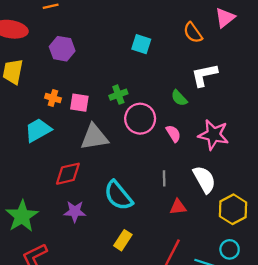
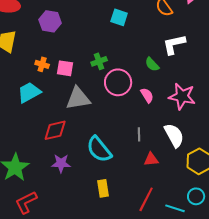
yellow rectangle: (123, 240) -> (103, 188), turned -42

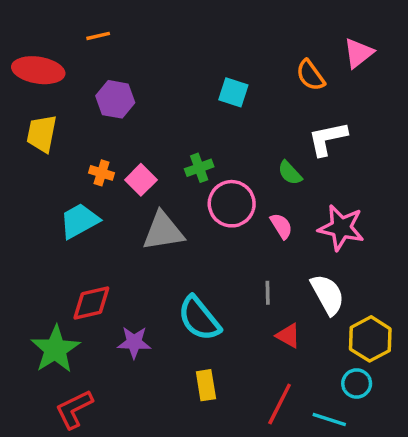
pink square: (65, 68) -> (141, 180), turned 36
red diamond: (55, 130) -> (91, 303), moved
red triangle: (151, 159) -> (288, 336), turned 35
cyan circle: (196, 196) -> (357, 383), moved

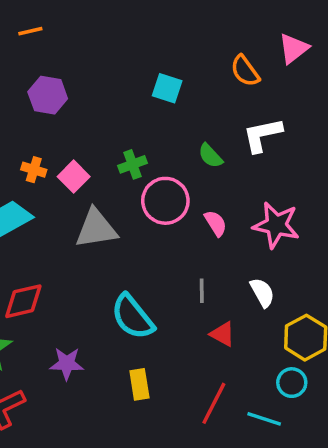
green semicircle: (290, 173) -> (210, 156), moved
white semicircle: (328, 294) -> (262, 293), size x0.7
purple star: (134, 342) -> (67, 364), moved

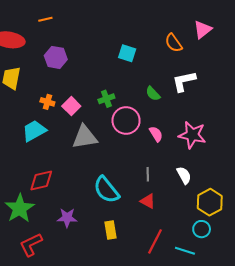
red triangle: (223, 334) -> (148, 201), moved

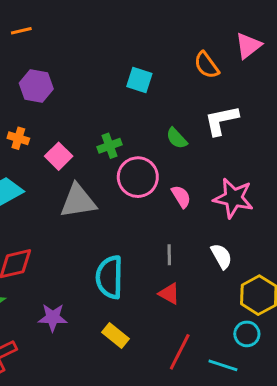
orange cross: (47, 102) -> (18, 138), moved
cyan semicircle: (106, 190) -> (109, 277), turned 40
yellow rectangle: (111, 230) -> (115, 335), turned -42

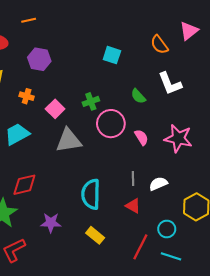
white L-shape: (221, 120) -> (170, 84), turned -100
white semicircle: (221, 256) -> (158, 184), moved, turned -84
cyan circle: (247, 334) -> (167, 229), moved

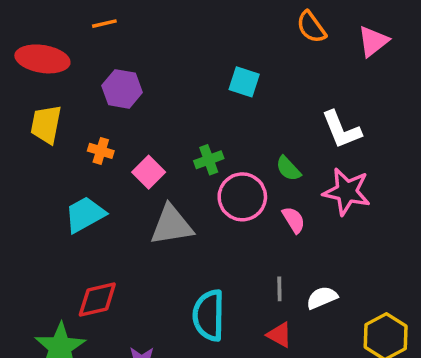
orange semicircle: (159, 45) -> (311, 27), moved
green semicircle: (138, 96) -> (288, 169), moved
pink star: (178, 138) -> (347, 192), moved

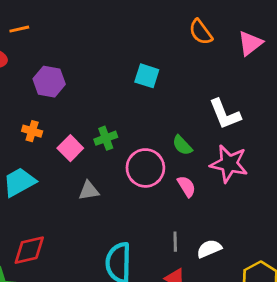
orange line: (104, 24) -> (19, 29), moved
green cross: (209, 160) -> (106, 138), moved
gray triangle: (172, 225) -> (89, 191), size x0.6

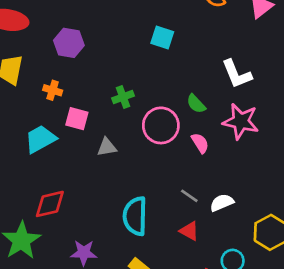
pink square: (70, 148) -> (77, 119), moved, turned -30
gray line: (175, 242) -> (189, 196), turned -54

